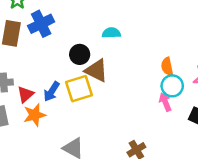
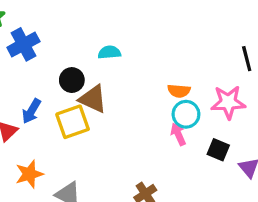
orange semicircle: (167, 66) -> (179, 91), turned -72
blue arrow: (52, 92) -> (31, 111), moved
orange star: (35, 115) -> (29, 174), moved

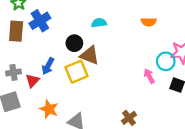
orange semicircle: (179, 91) -> (149, 22), moved
cyan circle: (186, 114) -> (166, 61), moved
orange star: (29, 174) -> (49, 109), turned -30

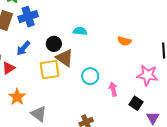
cyan circle: (166, 61) -> (90, 76), moved
blue arrow: (48, 66) -> (23, 48), moved

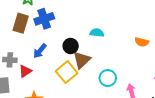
brown triangle: (65, 58) -> (82, 60), turned 42
yellow square: (50, 70) -> (67, 72), turned -30

